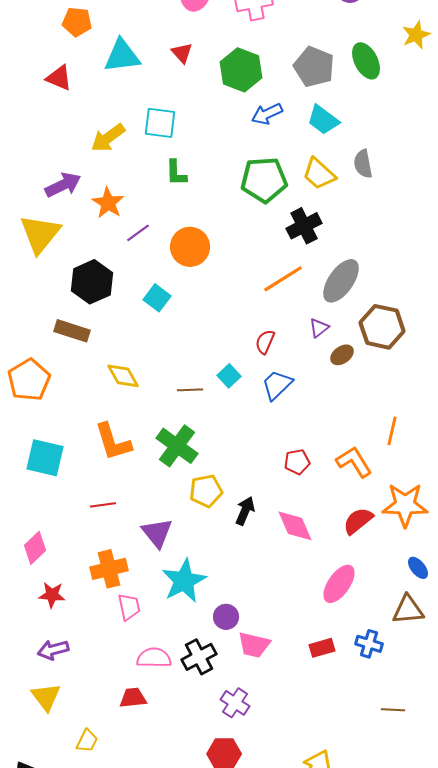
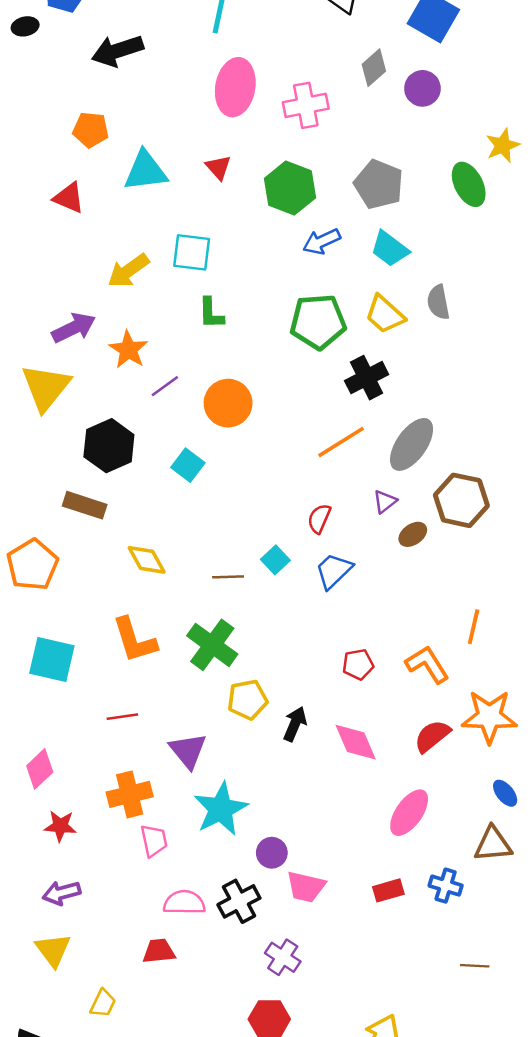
green ellipse: (366, 61) -> (469, 184), moved

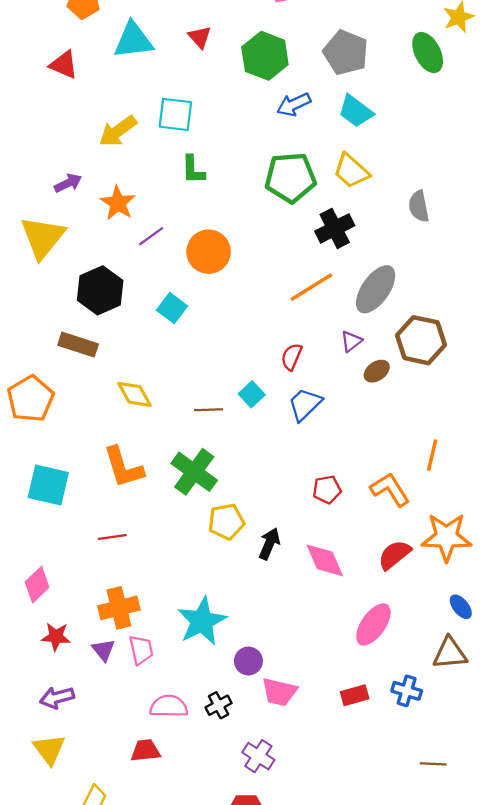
gray semicircle: (438, 302) -> (419, 206), moved
purple arrow: (74, 328) -> (68, 183), size x0.7
purple triangle: (188, 751) -> (103, 650), moved, size x0.7
black cross: (239, 901) -> (219, 705), size x0.7

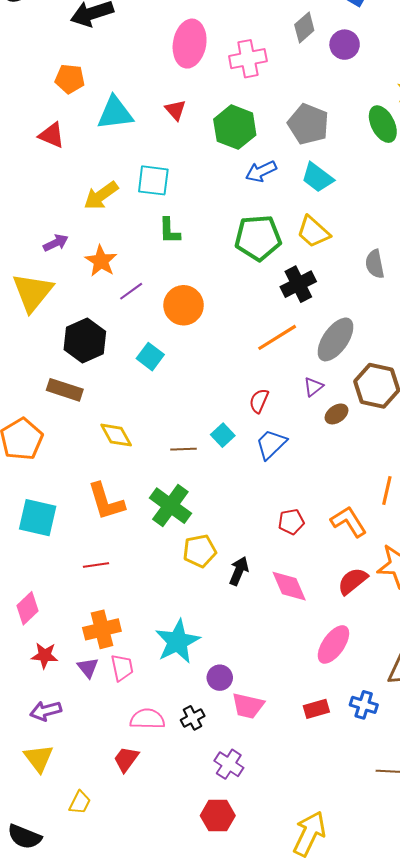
red trapezoid: (146, 751) -> (126, 759), turned -48

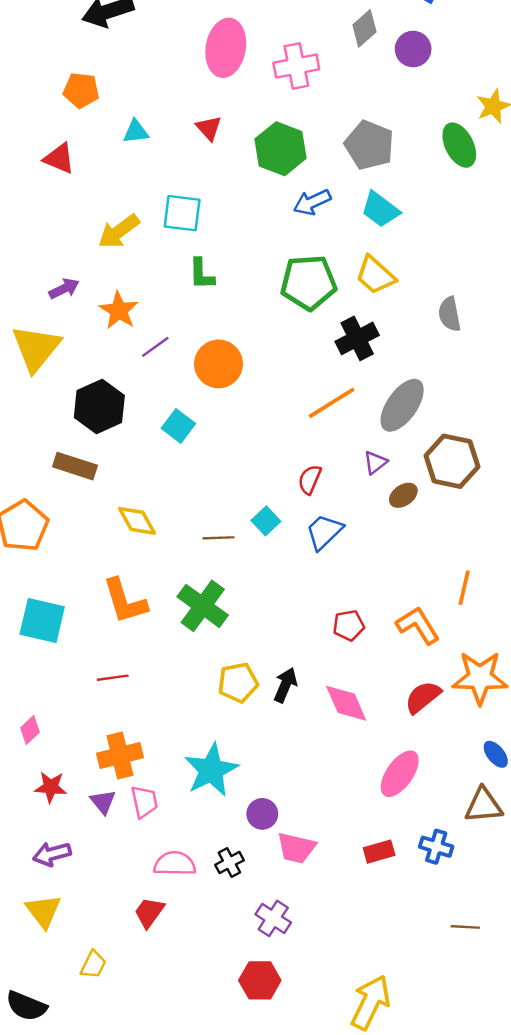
cyan triangle: (115, 113) -> (136, 132), size x0.6
yellow pentagon: (200, 551) -> (238, 683), moved
pink diamond: (28, 608) -> (30, 730), size x0.7

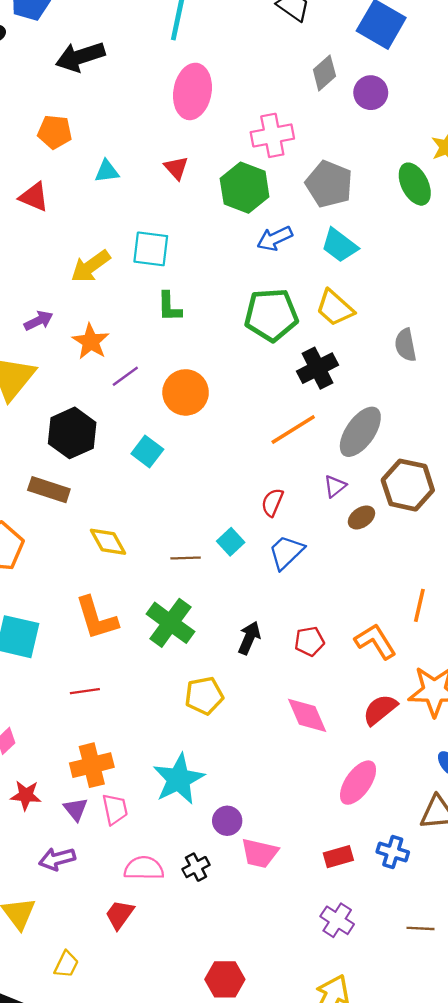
pink cross: (296, 66) -> (272, 135), moved
black arrow: (285, 685) -> (249, 638), moved
purple arrow: (52, 854) -> (57, 859), moved
purple cross: (273, 918) -> (337, 920), moved

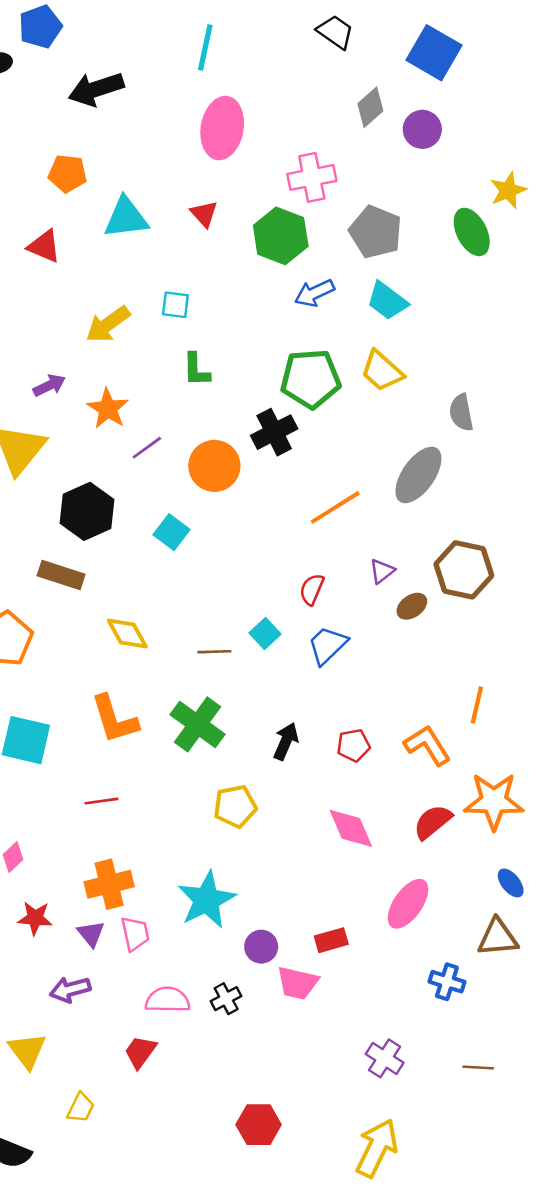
cyan triangle: (107, 171) -> (126, 218), size x1.6
cyan square: (151, 249) -> (175, 305), size x0.7
black cross: (317, 368) -> (274, 432), moved
gray ellipse: (360, 432) -> (418, 475), moved
red rectangle: (338, 857) -> (331, 940), moved

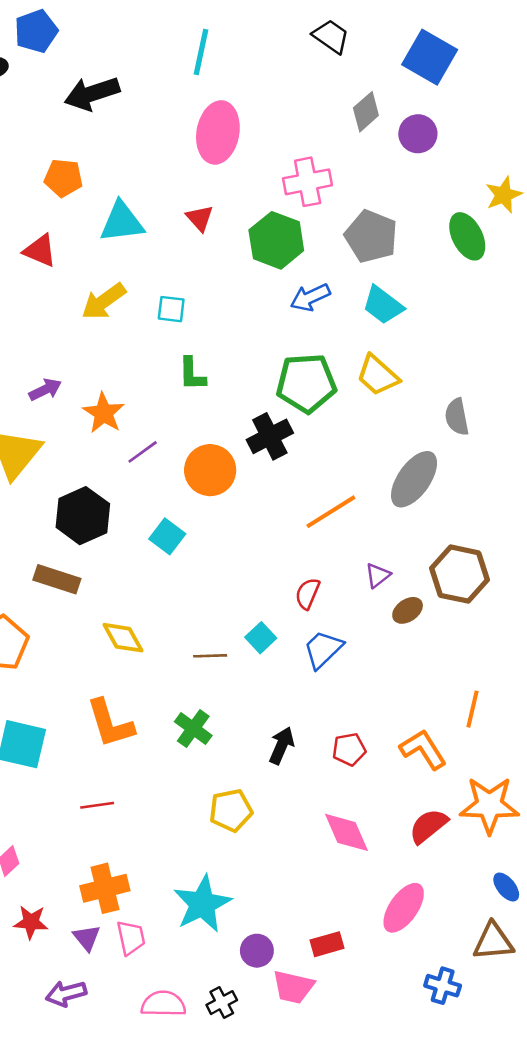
yellow arrow: (108, 324) -> (104, 301), moved
green cross: (198, 724) -> (193, 729), size x0.7

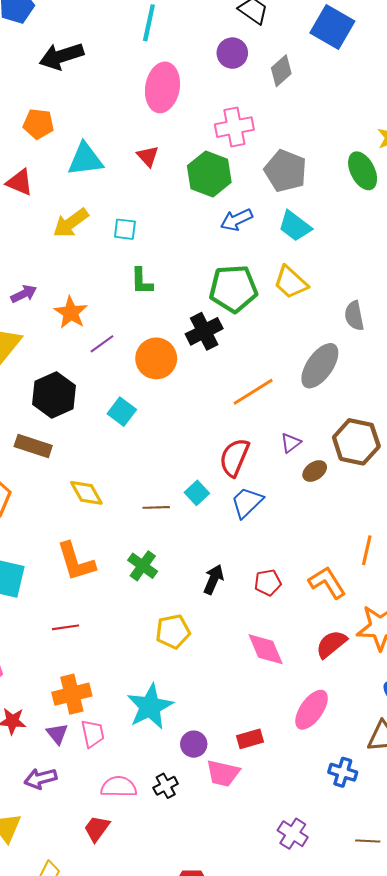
purple circle: (418, 134) -> (232, 53), moved
red semicircle: (308, 593) -> (234, 457), size x1.5

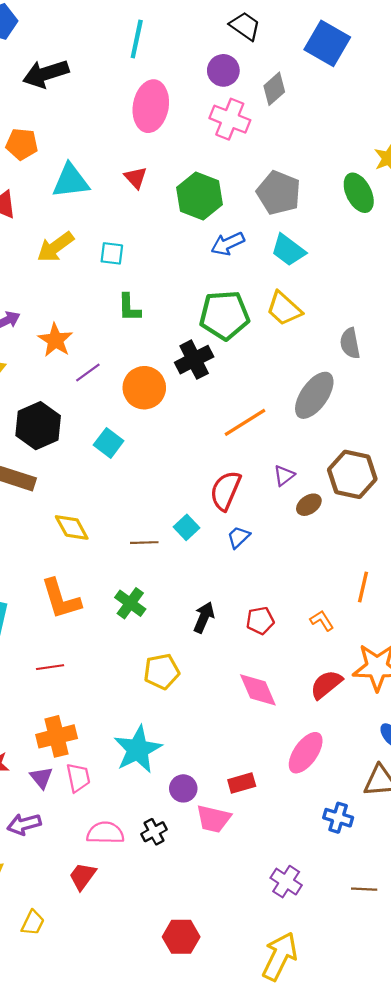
pink cross: (234, 127) -> (230, 119), moved, turned 33
blue trapezoid: (247, 502) -> (238, 537), size x0.7
orange L-shape: (327, 583) -> (322, 621), size x0.6

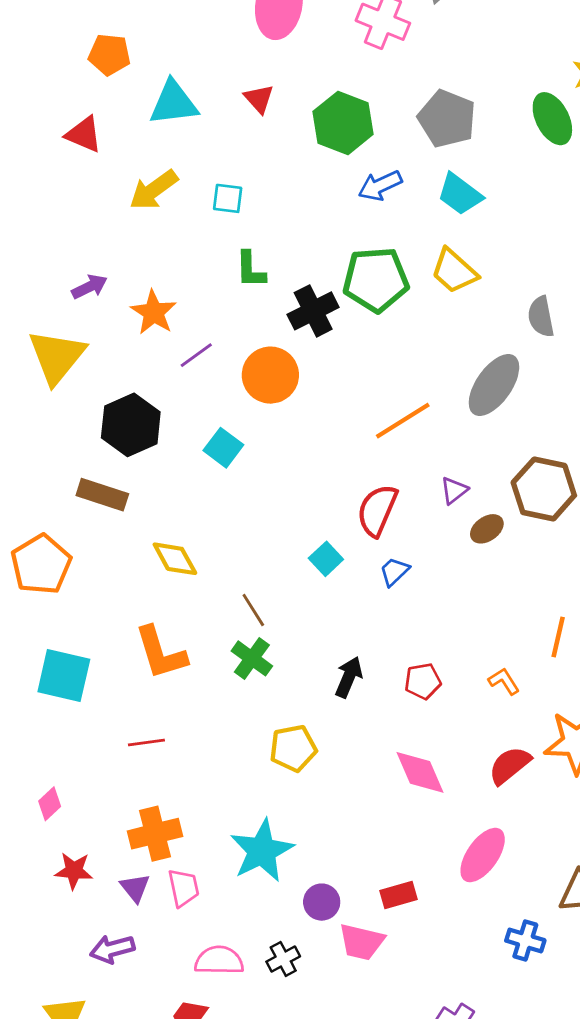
black cross: (194, 360) -> (313, 311), moved
brown line: (144, 543) -> (253, 610), moved, turned 60

